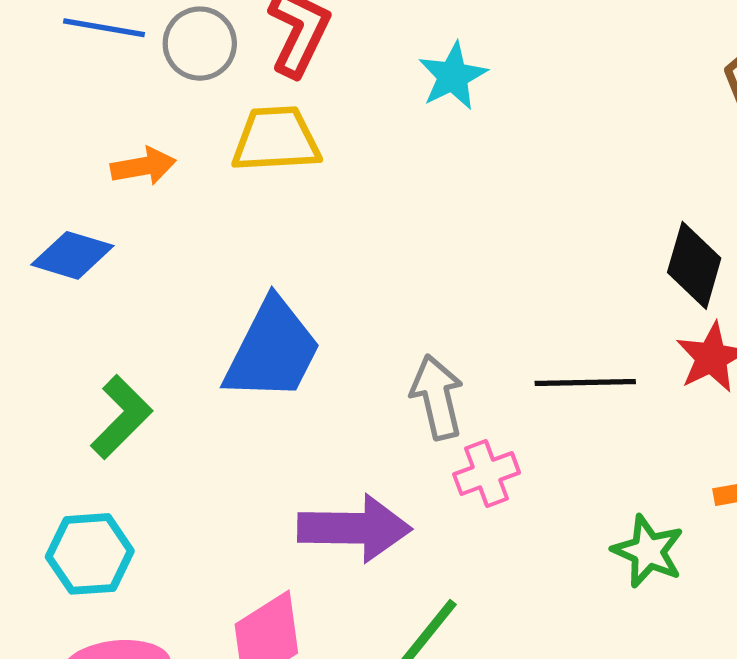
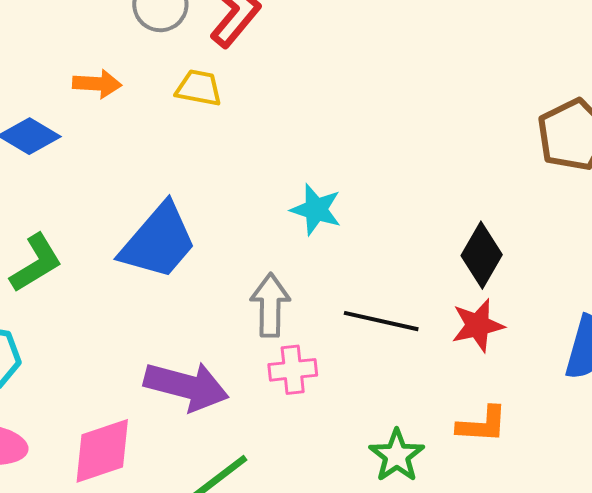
cyan star: (453, 76) -> (316, 209), moved, turned 30
yellow trapezoid: (276, 139) -> (199, 88), size x0.7

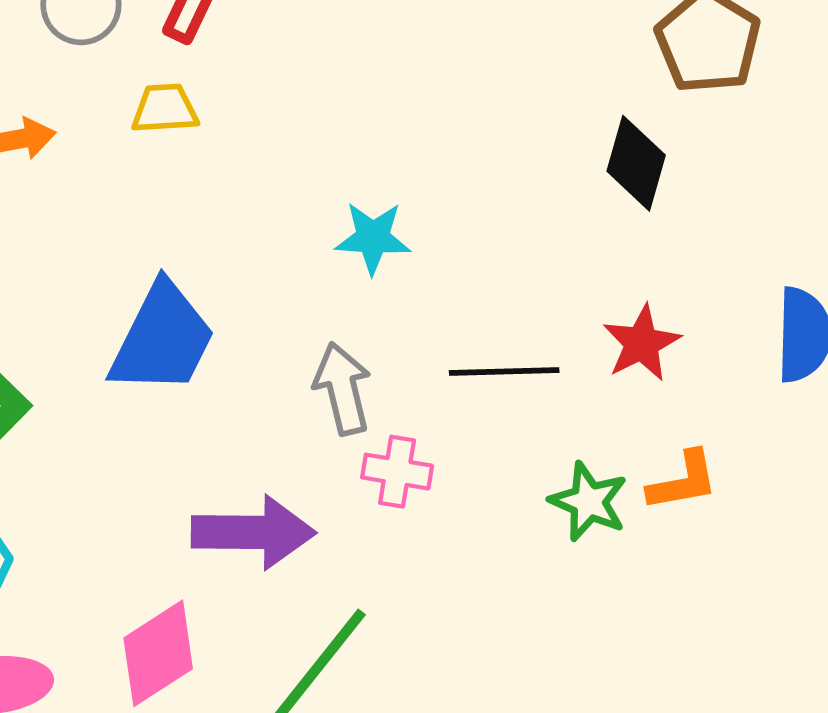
black diamond: (482, 255) -> (636, 163), moved
pink cross: (293, 370) -> (397, 472), turned 30
green star: (397, 456) -> (589, 502), moved

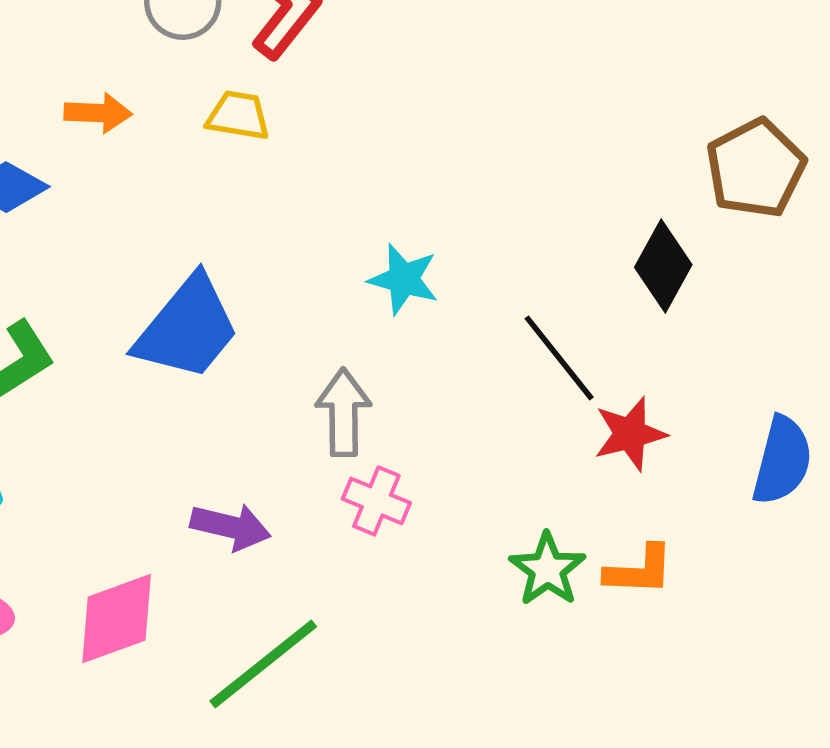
black line: (504, 371) -> (559, 358), moved, turned 40
purple arrow: (253, 532) -> (231, 527), size x0.7

